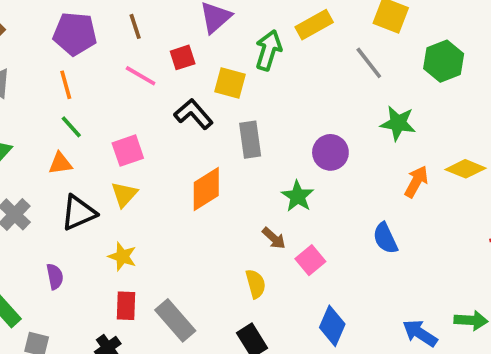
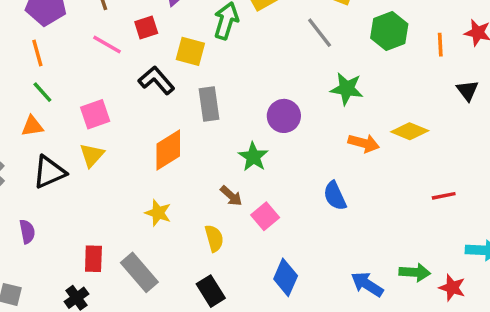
orange arrow: (416, 182) -> (364, 143), turned 76
yellow star: (122, 256) -> (158, 213), moved

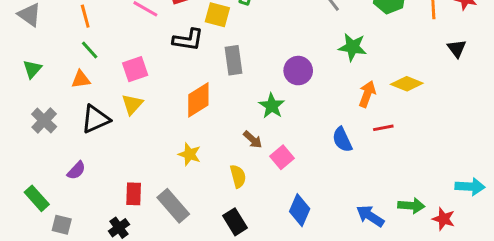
black L-shape: (156, 80) -> (188, 40), turned 140
orange arrow: (364, 143) -> (367, 94), turned -85
red line: (444, 196) -> (383, 128), moved
purple semicircle: (27, 232) -> (76, 170), turned 54

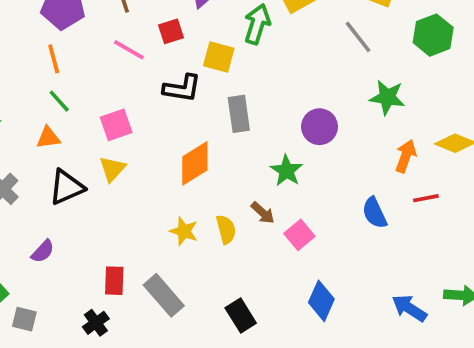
yellow semicircle: (238, 176) -> (226, 229), moved

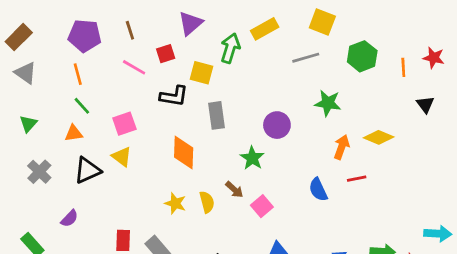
gray line: (358, 37) -> (306, 58), turned -68
orange diamond: (195, 163) -> (184, 152), turned -56
yellow triangle: (112, 169) -> (122, 157), turned -35

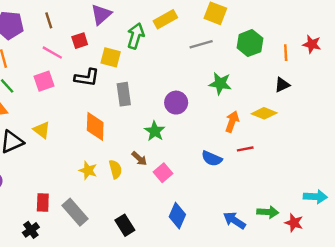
black triangle: (425, 104) -> (282, 85), moved, turned 42
pink square: (124, 124) -> (44, 81), moved
blue semicircle: (318, 190) -> (212, 159), turned -42

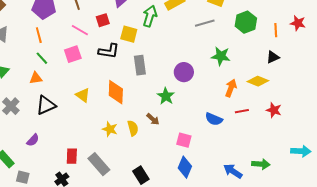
yellow triangle: (42, 130) -> (83, 95), moved
pink square: (163, 173) -> (184, 140), moved, turned -35
red star: (294, 223) -> (274, 110), moved

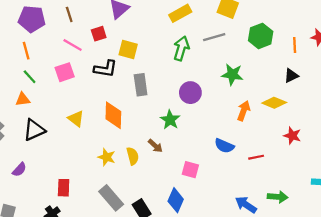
green arrow: (150, 16) -> (181, 48), moved
red line: (242, 111) -> (256, 157), moved
gray rectangle: (99, 164) -> (111, 198), moved
blue diamond: (185, 167) -> (176, 200), moved

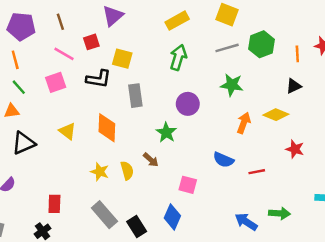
gray line: (214, 37) -> (227, 48), moved

